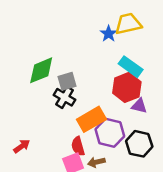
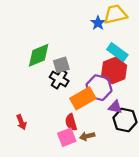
purple triangle: (139, 106) -> (115, 107), moved
purple hexagon: (110, 133) -> (99, 88), moved
red arrow: (22, 146) -> (21, 122), turned 104

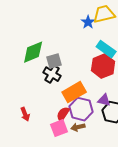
purple hexagon: (99, 88) -> (81, 109), moved
red arrow: (21, 122) -> (25, 114), moved
red semicircle: (71, 122) -> (63, 114), turned 49

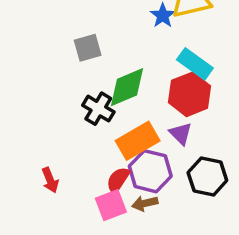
green diamond: (33, 52) -> (127, 87), moved
gray square: (54, 61) -> (88, 48), moved
purple triangle: (104, 100) -> (181, 134), moved, turned 32

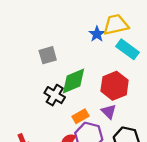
cyan rectangle: (195, 64) -> (127, 49), moved
orange rectangle: (138, 141) -> (81, 116), size x0.6

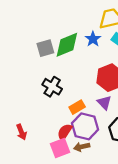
blue star: (97, 34) -> (93, 39), moved
green diamond: (73, 81) -> (67, 45), moved

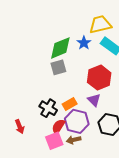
gray square: (45, 48) -> (58, 67), moved
black cross: (52, 87) -> (48, 108), moved

